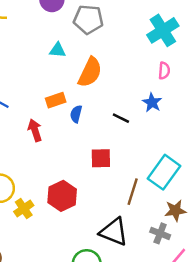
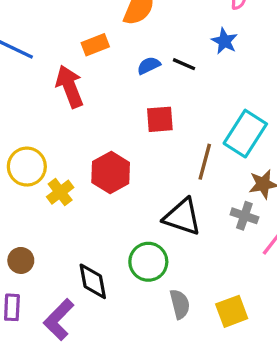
blue semicircle: (76, 114) -> (149, 65), moved, turned 54
red arrow: (35, 130) -> (70, 86), size x1.4

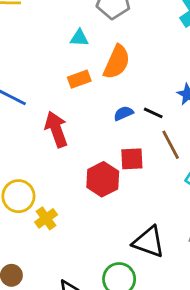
orange rectangle: (95, 45) -> (79, 79), moved
brown line: (205, 162) -> (171, 145), moved, turned -44
red hexagon: (111, 172) -> (103, 179), moved

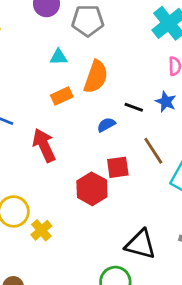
black line: (153, 113) -> (134, 107), moved

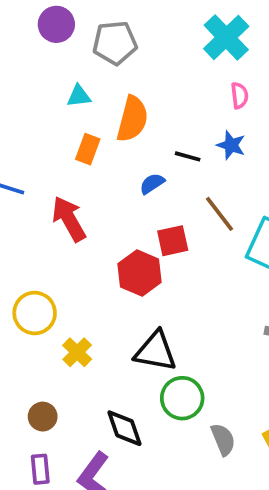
orange rectangle: (62, 96) -> (88, 149), turned -40
yellow cross: (41, 230) -> (77, 352), moved
black triangle: (140, 244) -> (155, 351), moved

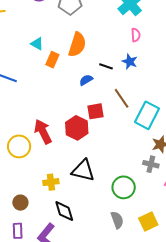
cyan triangle: (79, 96) -> (37, 44), moved, turned 32
red arrow: (69, 219) -> (43, 132), moved
yellow cross: (77, 352) -> (51, 182), moved, turned 35
green circle: (182, 398) -> (124, 187), moved

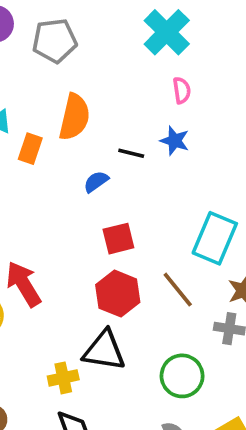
brown line: (122, 98) -> (178, 290), moved
red hexagon: (77, 128) -> (118, 294), moved
yellow cross: (51, 182) -> (63, 378), moved

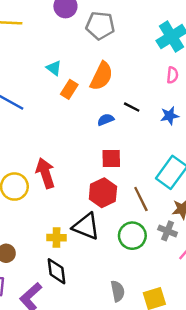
blue star: (175, 141) -> (170, 116), moved, turned 30
green circle: (182, 376) -> (132, 236), moved

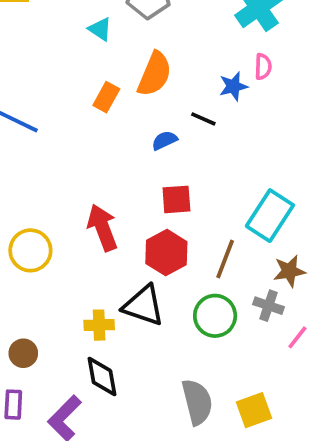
cyan triangle: (54, 68) -> (100, 29), moved
blue star: (170, 116) -> (233, 86), moved
red arrow: (45, 173) -> (102, 228), moved
brown line: (141, 199) -> (225, 259), turned 50
gray semicircle: (118, 291) -> (197, 402), size x1.4

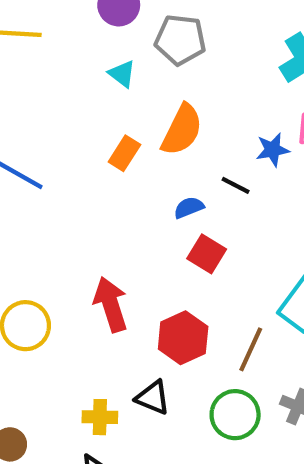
red square: (176, 199) -> (207, 254), moved, turned 32
black triangle: (144, 305) -> (153, 398), size x0.7

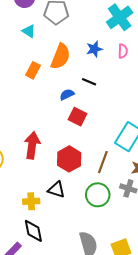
blue star: (273, 150) -> (94, 49), moved
red arrow: (111, 304) -> (32, 145), turned 30

